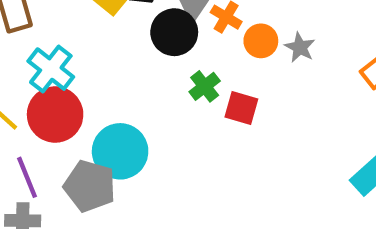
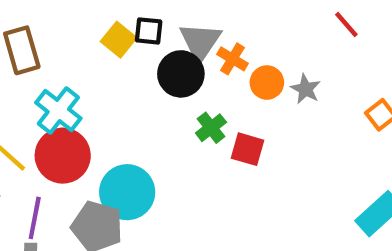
purple line: (27, 177) -> (35, 218), turned 33

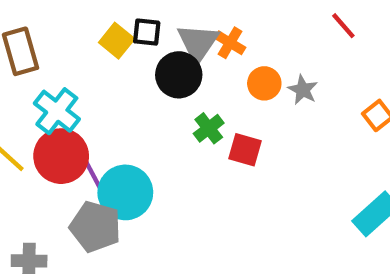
orange cross: (232, 59) -> (230, 43), moved
purple line: (35, 218) -> (93, 175), moved, turned -39

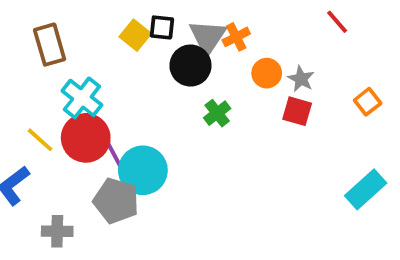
orange cross: (230, 43) -> (236, 37), turned 32
red square: (245, 150) -> (297, 111), moved

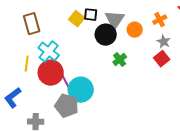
orange cross: (236, 37) -> (160, 20), moved
orange circle: (267, 73) -> (135, 30), moved
red square: (297, 111) -> (162, 59), turned 35
yellow line: (40, 140) -> (27, 64), moved, turned 56

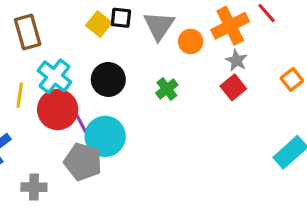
orange cross: (160, 20) -> (230, 26), size x1.6
black circle: (106, 35) -> (108, 79), moved

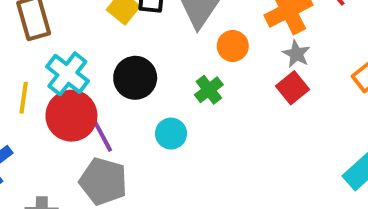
orange circle: (191, 41) -> (233, 46), moved
cyan circle: (105, 136) -> (171, 134), moved, size x0.6

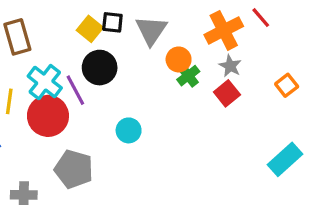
black circle: (135, 78) -> (100, 68), moved
green cross: (209, 90) -> (188, 76), moved
purple line: (101, 134) -> (75, 90), moved

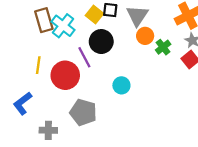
orange circle: (179, 59) -> (145, 36), moved
cyan cross: (45, 82) -> (63, 26), moved

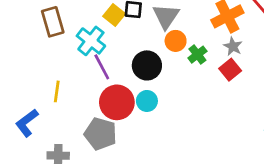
cyan cross: (63, 26) -> (91, 41), moved
black circle: (101, 42) -> (147, 65), moved
yellow line: (38, 65) -> (57, 91), moved
red circle: (65, 75) -> (117, 102), moved

